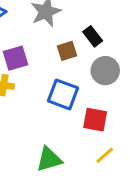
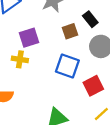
red square: (95, 120) -> (93, 86), turned -36

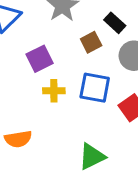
yellow cross: (20, 59) -> (54, 91), moved

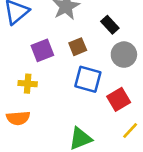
brown square: (91, 42) -> (78, 47), moved
yellow cross: (54, 91) -> (28, 84), moved

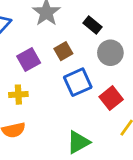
blue square: (88, 79) -> (78, 82), turned -32

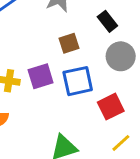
purple square: (29, 59) -> (41, 76), moved

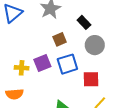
red square: (111, 107) -> (91, 79), turned 30

